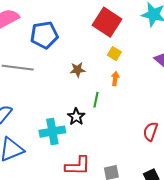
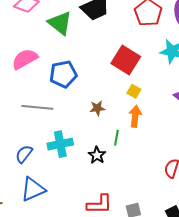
orange arrow: (115, 79) -> (135, 116), size x1.5
cyan cross: (52, 132) -> (60, 144), moved

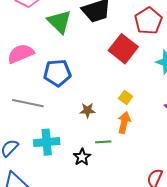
red square: (126, 60) -> (123, 49), moved
green line: (116, 138) -> (103, 142), turned 70

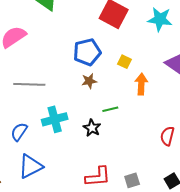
blue pentagon: (57, 73) -> (87, 52), moved
orange arrow: (124, 123) -> (141, 84), moved

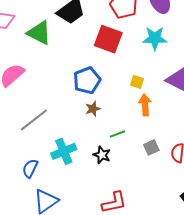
yellow square: (124, 62) -> (137, 82), moved
gray line: (29, 84) -> (34, 120), turned -32
gray square: (132, 180) -> (151, 147), moved

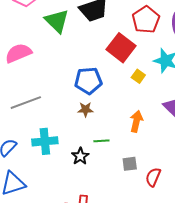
yellow square: (137, 82) -> (138, 76), moved

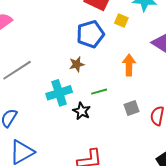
blue pentagon: (88, 81) -> (90, 34), moved
cyan cross: (45, 141) -> (59, 93), moved

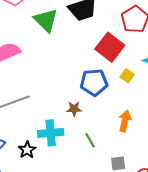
green line: (99, 92) -> (90, 140), turned 63
black star: (82, 111) -> (27, 150), moved

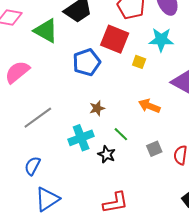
blue pentagon: (94, 82) -> (87, 62), moved
orange arrow: (125, 121) -> (149, 106), turned -65
black star: (27, 150) -> (107, 154), moved

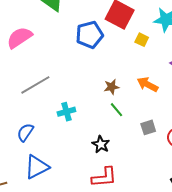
brown star: (97, 108) -> (112, 87), moved
cyan cross: (81, 138) -> (66, 112), moved, size x0.7
black star: (107, 154) -> (101, 144), moved

